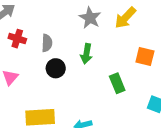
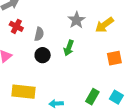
orange square: (145, 57) -> (114, 58), turned -35
green rectangle: (117, 83) -> (92, 97), moved, turned 42

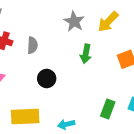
green arrow: (69, 48) -> (86, 54), moved
black circle: (43, 55) -> (47, 78), moved

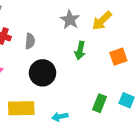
black circle: (47, 78) -> (43, 73), size x1.5

